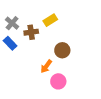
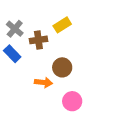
brown circle: (62, 50) -> (62, 67), moved
orange arrow: (46, 66) -> (43, 82), moved, turned -120

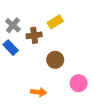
orange arrow: (43, 82) -> (39, 92), moved
pink circle: (72, 101) -> (79, 83), moved

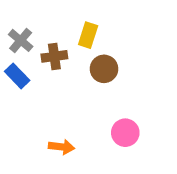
yellow rectangle: (55, 22) -> (88, 35), turned -40
brown circle: (55, 60) -> (104, 69), moved

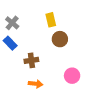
yellow rectangle: (88, 35) -> (51, 20), turned -32
brown cross: (54, 56) -> (31, 60), moved

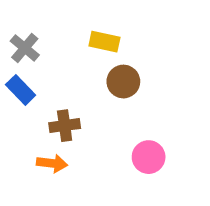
yellow rectangle: (51, 20) -> (104, 42), turned -64
orange arrow: (36, 84) -> (52, 163), moved

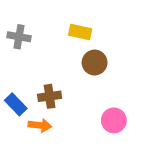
gray cross: (25, 48) -> (19, 37), turned -30
blue rectangle: (21, 90) -> (16, 104), moved

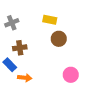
gray cross: (19, 37) -> (12, 23), turned -32
brown cross: (50, 96) -> (20, 48), moved

